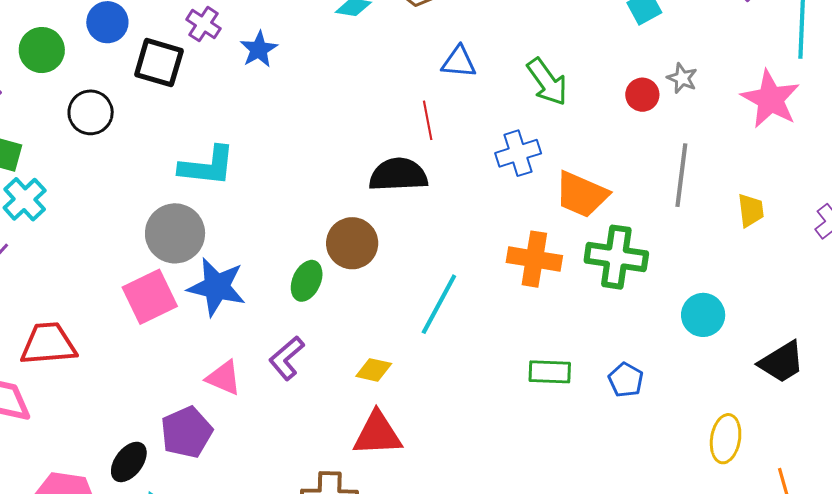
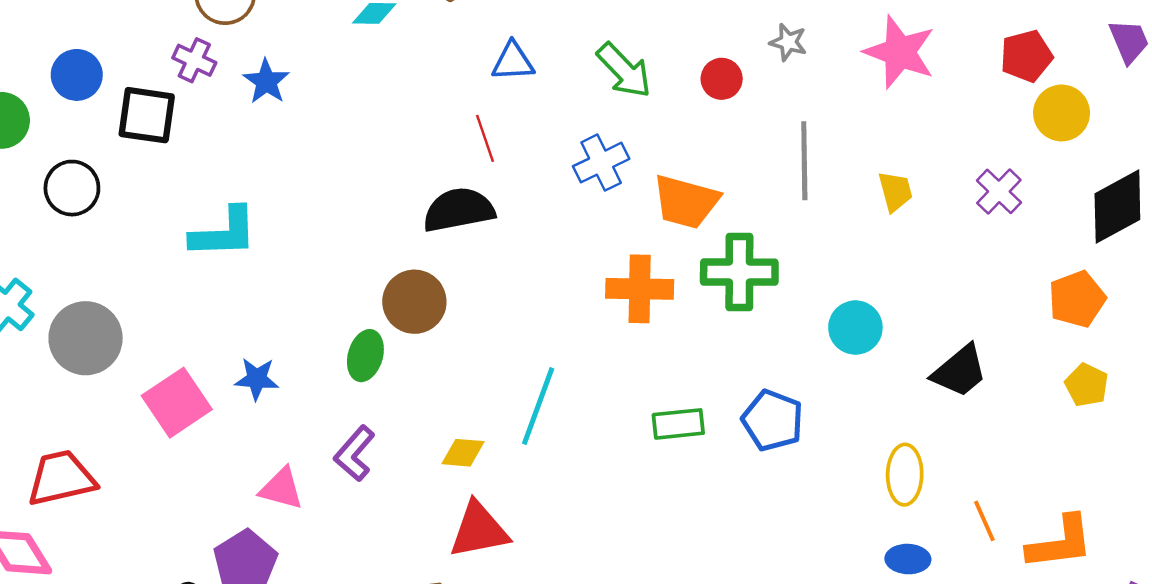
red circle: (642, 95) -> (722, 79), moved
gray circle: (175, 233) -> (86, 338), moved
blue star: (217, 287) -> (257, 379), size x0.6
cyan line: (439, 304) -> (538, 406), moved
blue pentagon: (626, 380) -> (773, 420), size x1.4

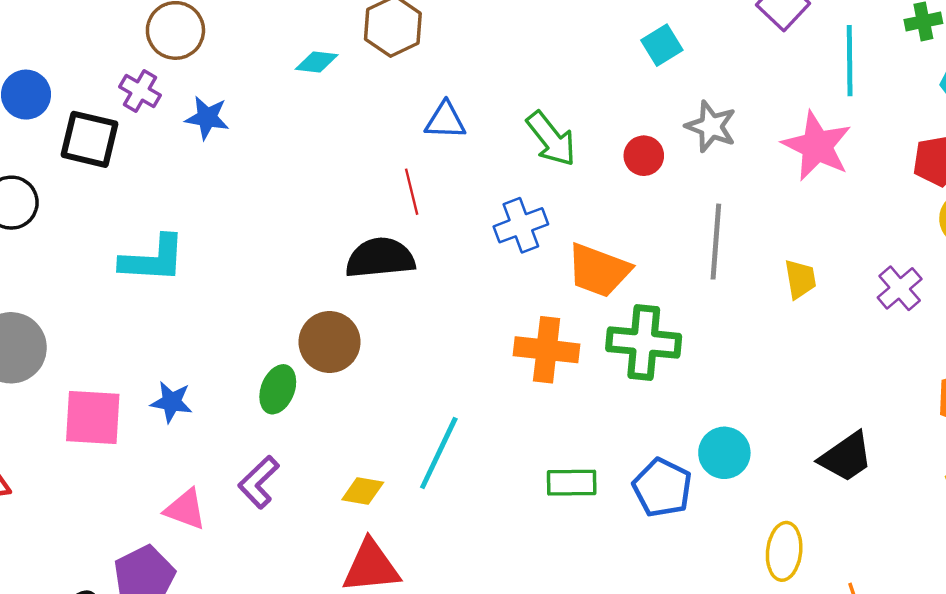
gray star: (788, 42) -> (711, 126), size x1.4
blue star: (266, 81) -> (207, 118), turned -30
cyan circle: (855, 328) -> (724, 453), moved
pink square: (177, 403) -> (93, 418), turned 32

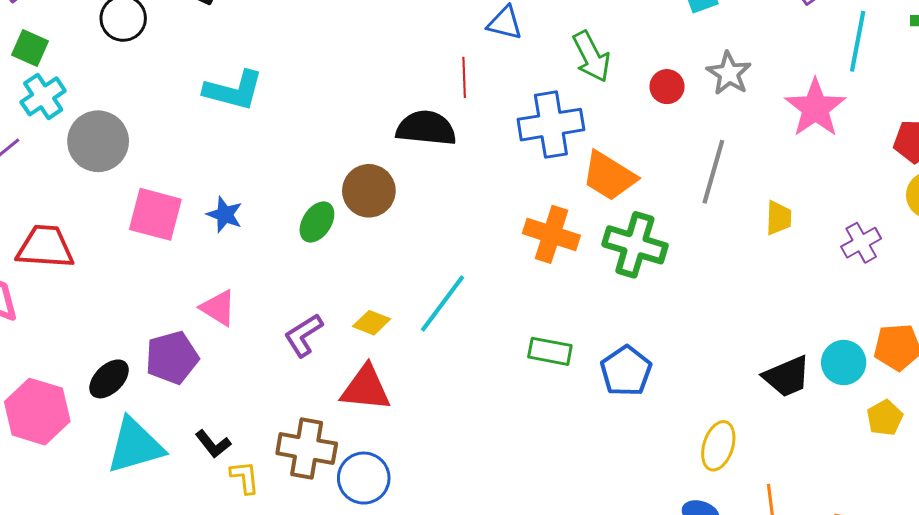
blue cross: (521, 225) -> (551, 125), size x1.4
cyan circle: (724, 453) -> (844, 363), moved
purple L-shape: (259, 482) -> (304, 335), moved

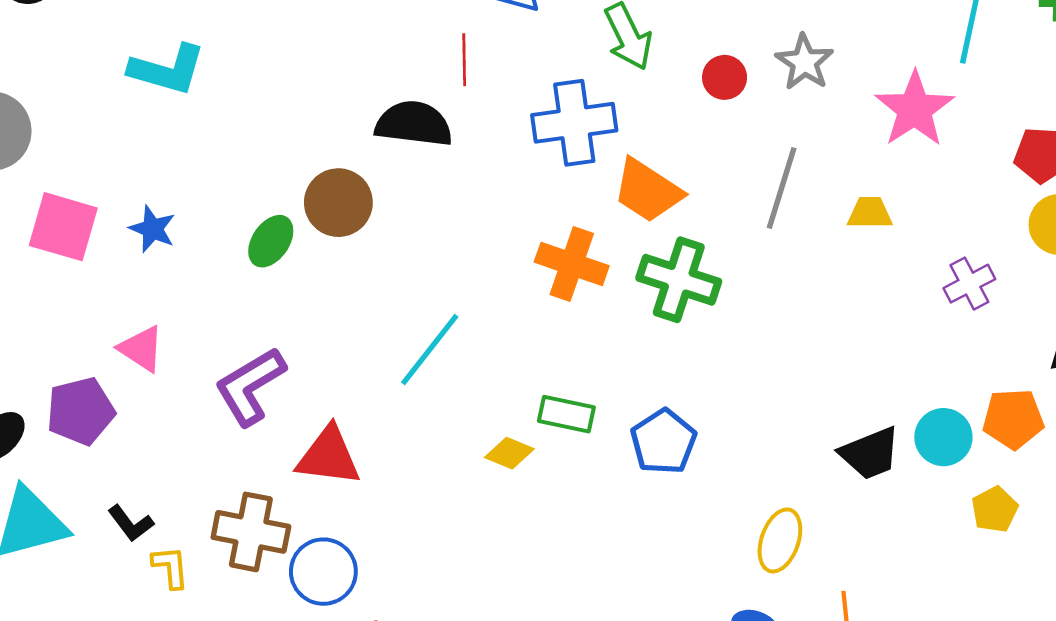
yellow trapezoid: (778, 218) -> (870, 213), moved, turned -93
yellow diamond: (372, 323) -> (509, 453), moved
purple L-shape: (304, 335) -> (250, 386), size x1.4

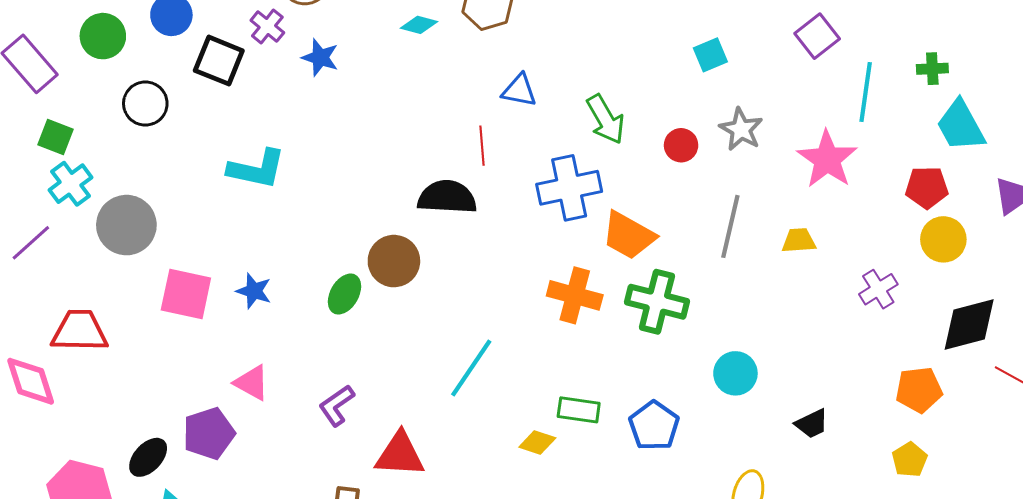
purple L-shape: (250, 386) -> (337, 405), size x0.7
cyan circle: (943, 437) -> (735, 373), moved
black trapezoid: (870, 453) -> (812, 424), size x0.7

